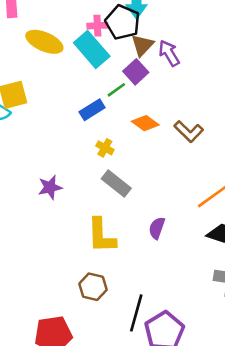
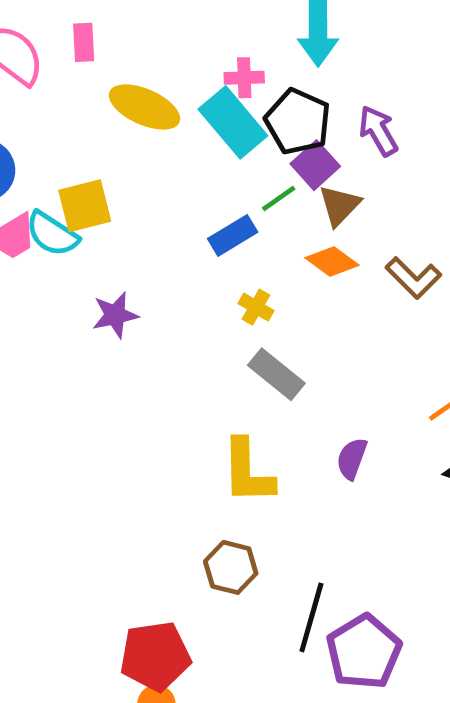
black pentagon: (123, 22) -> (298, 122), moved
brown triangle: (142, 45) -> (339, 205), moved
purple star: (50, 187) -> (115, 315), moved

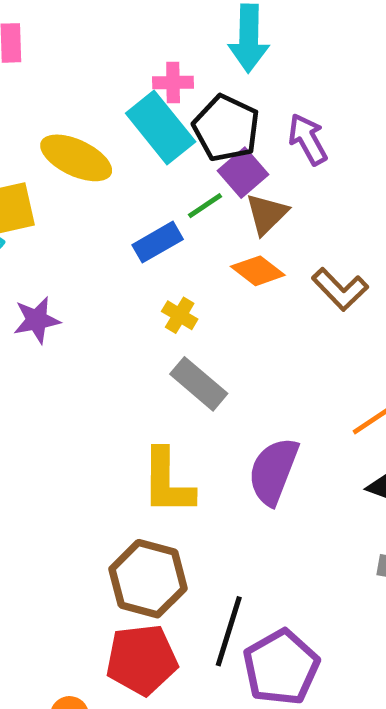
yellow ellipse: (145, 107) -> (76, 158), moved
purple semicircle: (352, 459) -> (273, 471), size x1.6
brown hexagon: (231, 567) -> (148, 579), size x1.4
red pentagon: (155, 656) -> (142, 660), moved

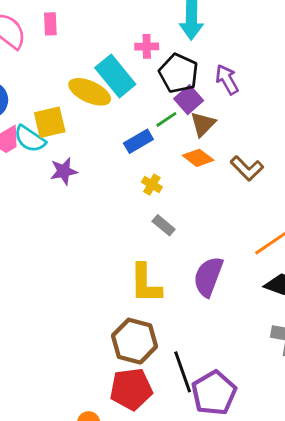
cyan rectangle: (161, 127) -> (115, 76), moved
purple star: (37, 320) -> (64, 171), moved
gray rectangle: (199, 384) -> (164, 225), size x0.7
black line: (229, 631) -> (183, 372), turned -36

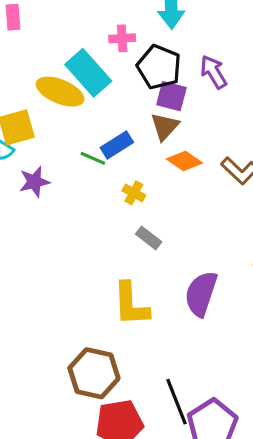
purple square: (189, 100) -> (171, 96), turned -32
green line: (166, 119) -> (93, 158), moved, turned 60
brown triangle: (203, 124) -> (165, 126), moved
brown hexagon: (134, 341) -> (94, 373), moved

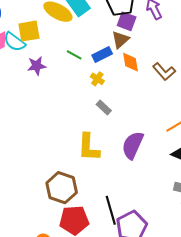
blue rectangle: (117, 145) -> (102, 55), moved
orange diamond: (184, 161) -> (131, 62), turned 40

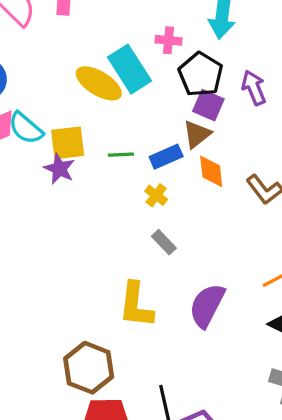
yellow square: (29, 31) -> (68, 143), moved
green line: (74, 55) -> (121, 155), turned -35
purple star: (37, 66) -> (59, 169), turned 30

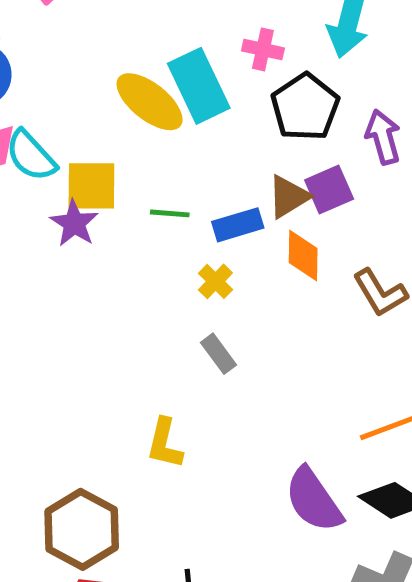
purple square: (208, 105) -> (329, 190), moved, turned 36
yellow L-shape: (136, 305) -> (165, 443), size x0.7
purple semicircle: (207, 305) -> (314, 500), moved, turned -69

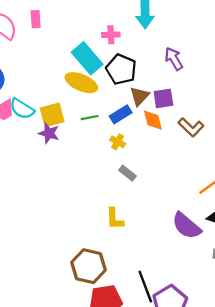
yellow ellipse: (150, 102) -> (81, 83), moved
black pentagon: (305, 107) -> (121, 69), moved
purple square: (329, 190) -> (163, 98), moved, turned 30

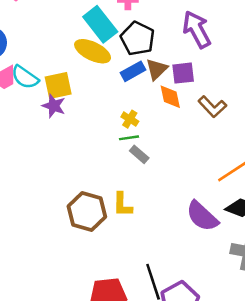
purple arrow: (174, 59) -> (197, 29), size x1.4
blue rectangle: (121, 114) -> (133, 71), moved
green line: (90, 118) -> (129, 138), moved
brown hexagon: (89, 266) -> (87, 211), moved

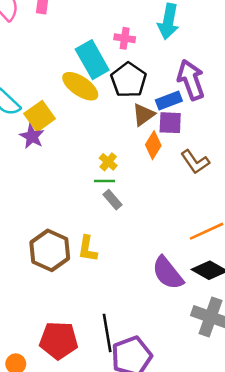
blue rectangle: (133, 71) -> (169, 101), moved
yellow square: (58, 85) -> (40, 116), turned -32
orange diamond: (170, 97) -> (153, 145), turned 35

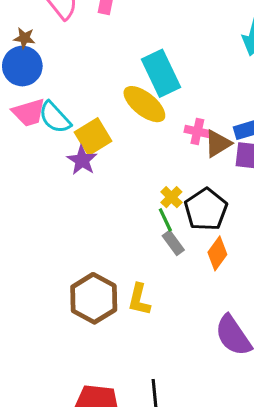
pink cross: (125, 38) -> (197, 131), moved
black pentagon: (129, 80) -> (206, 210), moved
orange diamond: (153, 145) -> (217, 253), moved
green line: (104, 181) -> (165, 220), turned 60

